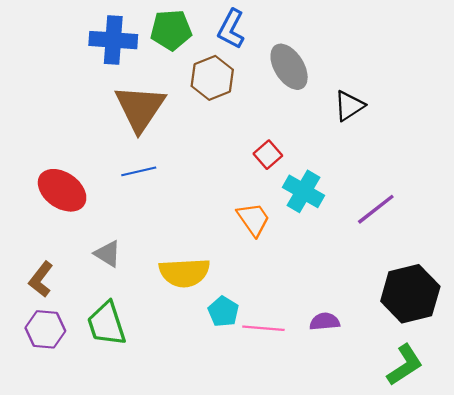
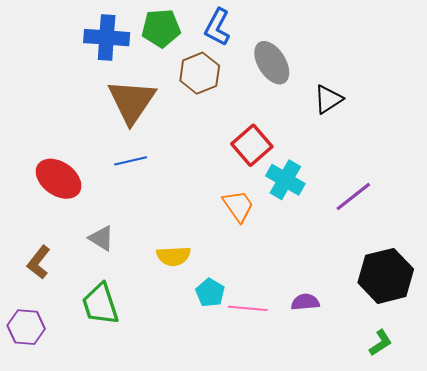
red square: (268, 155) -> (252, 145), size x1.5
yellow semicircle: (184, 273) -> (174, 256), size x0.7
purple hexagon: (45, 329) -> (26, 327), moved
green L-shape: (405, 365) -> (380, 343), size x0.7

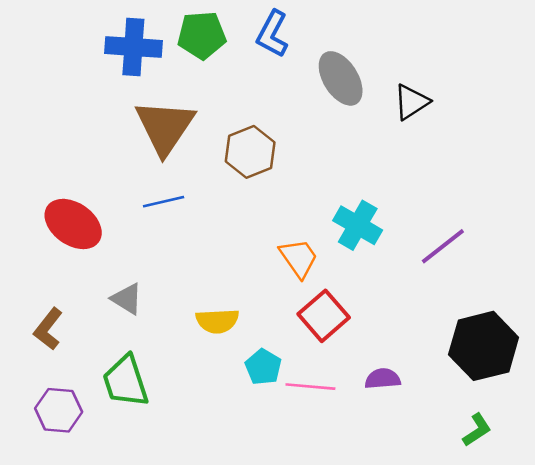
brown hexagon: (200, 73) -> (250, 152), moved
black triangle: (328, 99) -> (411, 102), moved
red square: (252, 145) -> (324, 316), moved
purple hexagon: (26, 327) -> (59, 410), moved

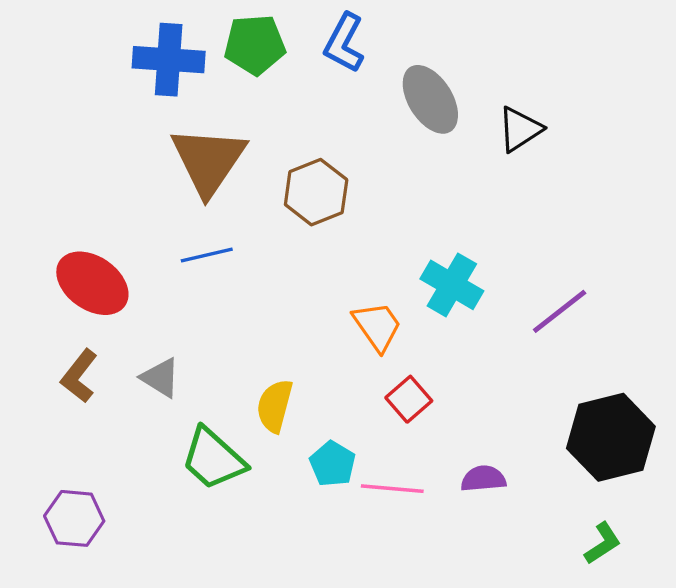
red square: (324, 316) -> (409, 399), size x0.7
yellow semicircle: (217, 321) -> (275, 406), turned 108
brown L-shape: (48, 329) -> (79, 376), moved
green trapezoid: (126, 381) -> (213, 459), moved, turned -30

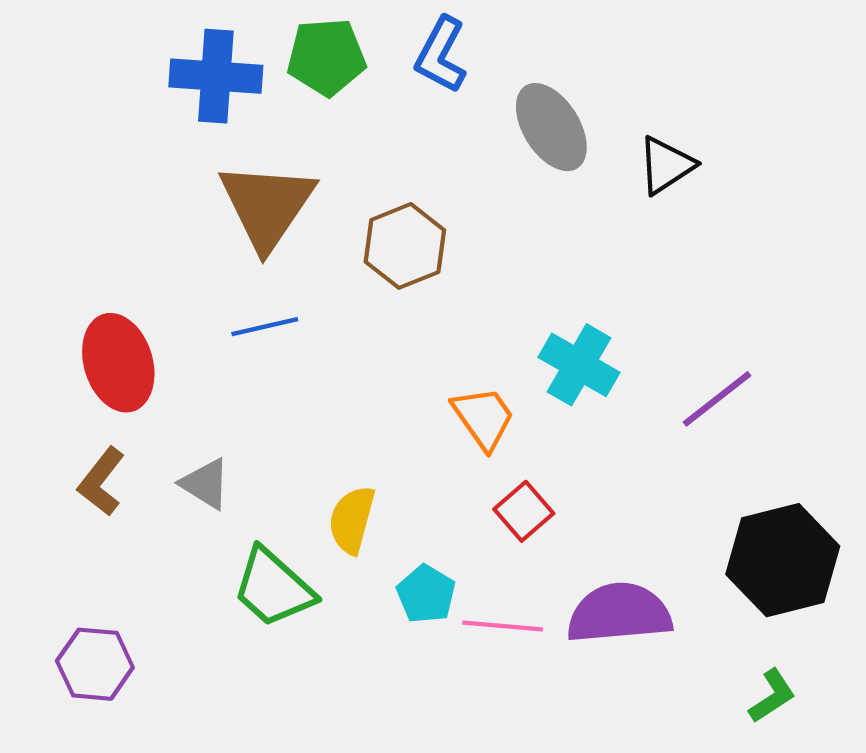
red ellipse: (92, 283) -> (118, 363), turned 38
purple semicircle: (483, 479) -> (619, 613), size x1.8

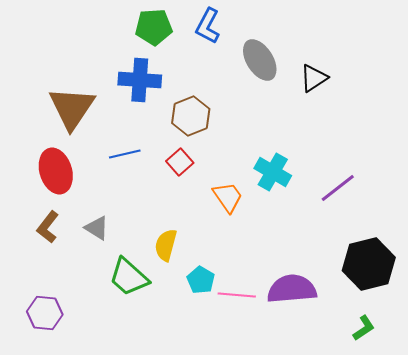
blue cross: (216, 76) -> (140, 80), moved
brown triangle: (267, 206) -> (72, 108), moved
red square: (524, 511) -> (180, 162), moved

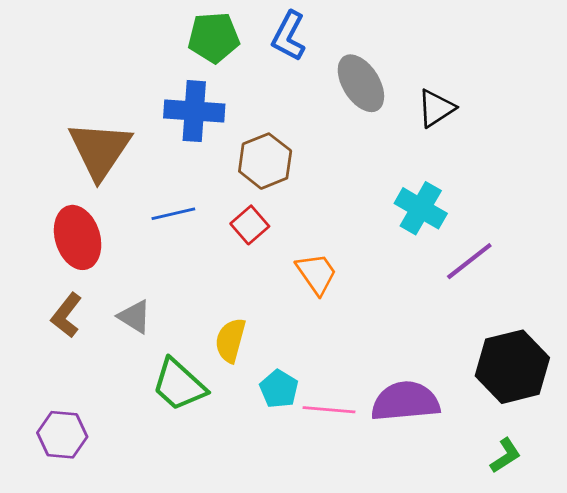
cyan cross: (273, 172) -> (421, 208), moved

